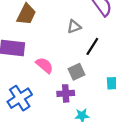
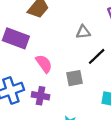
purple cross: (66, 93) -> (41, 96), moved

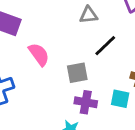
purple cross: (41, 96) -> (86, 102), moved

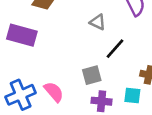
gray triangle: (89, 15) -> (98, 22), turned 36
pink semicircle: (39, 54) -> (54, 92), moved

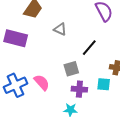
gray triangle: (98, 22) -> (60, 29), moved

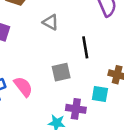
black line: (89, 48) -> (85, 47), turned -54
purple cross: (79, 89) -> (76, 109), moved

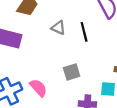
black line: (85, 47) -> (84, 32), moved

